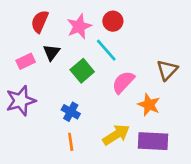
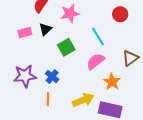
red circle: (113, 21) -> (120, 14), moved
cyan line: (106, 50) -> (98, 36), moved
purple star: (21, 101) -> (25, 76), moved

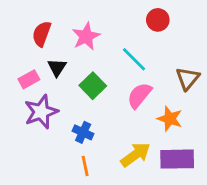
purple star: (25, 76) -> (41, 112), moved

